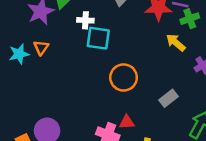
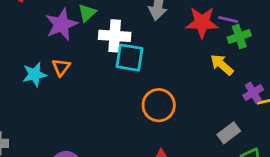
white cross: (85, 20) -> (115, 36), size x1.5
gray rectangle: (168, 98) -> (229, 133), moved

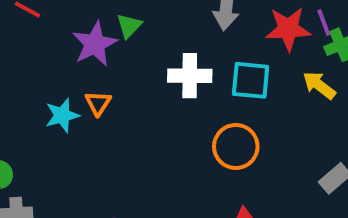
purple line: (228, 20) -> (324, 22), turned 60
white cross: (115, 36) -> (190, 76), moved
cyan square: (129, 58) -> (251, 80), moved

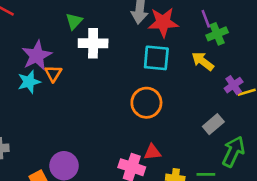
red star: (288, 29) -> (163, 22), moved
purple star: (95, 44) -> (37, 56), moved
white cross: (190, 76) -> (93, 43), moved

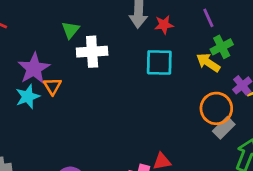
red star: (163, 22) -> (164, 25), size x0.6
green cross: (217, 34) -> (222, 47), moved
orange circle: (146, 103) -> (216, 108), moved

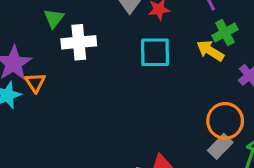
orange circle: (216, 108) -> (225, 121), moved
gray rectangle: (224, 128) -> (220, 146), moved

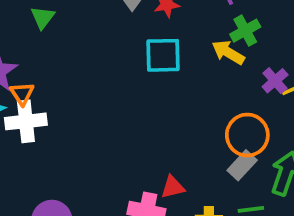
white cross: (79, 42) -> (26, 121), moved

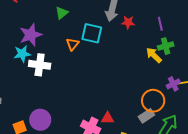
cyan square: (163, 55) -> (92, 33), moved
purple cross: (275, 81) -> (173, 84), moved
orange triangle: (22, 94) -> (73, 44), moved

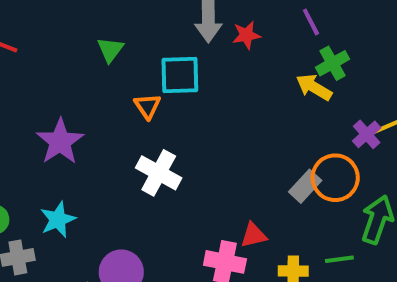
purple star: (31, 35) -> (60, 142), moved
cyan star: (22, 54) -> (58, 220), moved
white cross: (40, 65) -> (159, 173), moved, turned 35
gray rectangle: (146, 116) -> (305, 186), moved

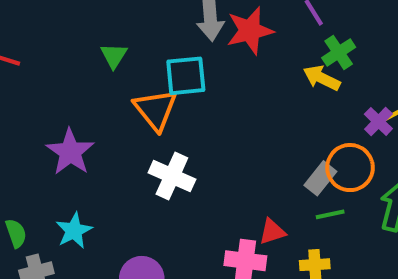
red star: (246, 35) -> (250, 31), size x1.6
orange triangle: (147, 106) -> (156, 110), size x1.6
green line: (339, 259) -> (330, 214), moved

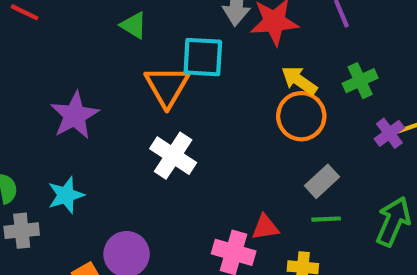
green cross: (339, 52) -> (360, 81), moved
green triangle: (114, 56) -> (134, 25), turned -40
yellow arrow: (322, 78) -> (299, 80), moved
orange circle: (350, 168) -> (301, 116), moved

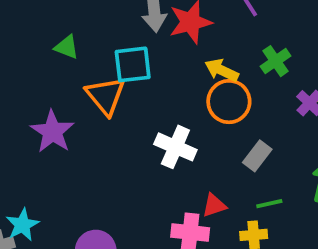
purple star: (75, 115) -> (52, 132), moved
white cross: (173, 156) -> (175, 147), moved
cyan star: (66, 195) -> (22, 225), moved
green line: (326, 219) -> (269, 204), moved

